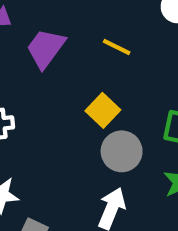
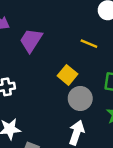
yellow line: (117, 47) -> (89, 44), moved

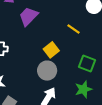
gray circle: (80, 98) -> (47, 71), moved

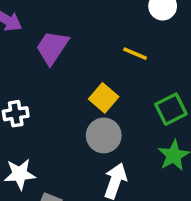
green square: (87, 64) -> (171, 109), turned -36

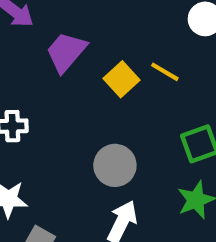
yellow square: (104, 98) -> (122, 79), moved

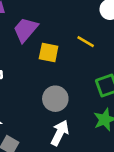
yellow square: (122, 79) -> (49, 53), moved, turned -36

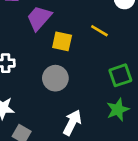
gray circle: (55, 99) -> (55, 78), moved

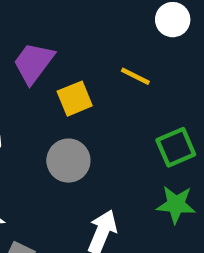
yellow square: (62, 41) -> (75, 99), turned -30
green star: (118, 110) -> (176, 205), turned 30

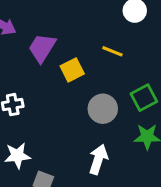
gray circle: (68, 161) -> (103, 109), moved

